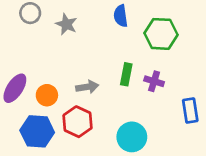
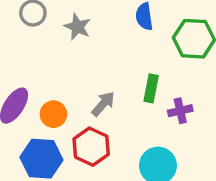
purple cross: (154, 81) -> (180, 111), moved, turned -30
gray arrow: (87, 87) -> (103, 104), turned -40

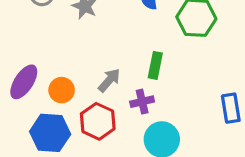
purple cross: (180, 111) -> (142, 102), moved

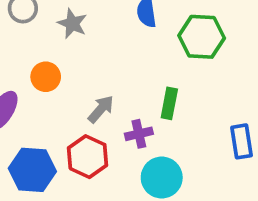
green rectangle: (155, 65) -> (169, 103), moved
orange circle: (62, 90) -> (46, 77), moved

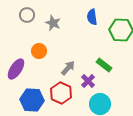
green rectangle: (169, 103) -> (104, 65), turned -63
purple cross: (139, 134) -> (88, 81), turned -32

